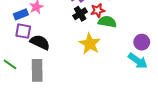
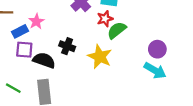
black cross: (80, 14) -> (67, 46), moved, turned -32
green semicircle: (107, 22) -> (117, 30), turned -42

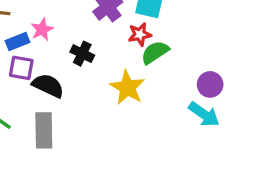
black cross: (67, 46) -> (82, 54), moved

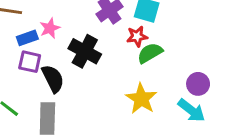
black cross: (82, 54) -> (85, 51), size x1.5
black semicircle: (48, 86) -> (53, 79), turned 36
yellow star: (127, 88) -> (141, 99), moved

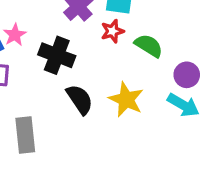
green semicircle: (150, 53) -> (149, 46), moved, turned 70
black semicircle: (53, 79) -> (80, 99), moved

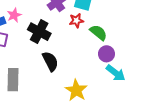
purple circle: (187, 75) -> (106, 54), moved
yellow star: (126, 99) -> (76, 90), moved

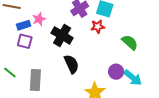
green semicircle: (98, 33) -> (130, 42), moved
purple circle: (106, 54) -> (116, 72), moved

